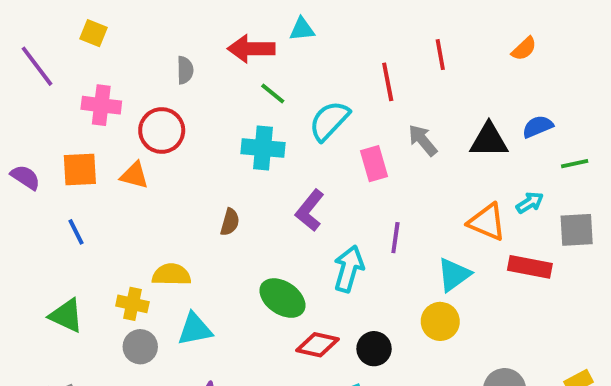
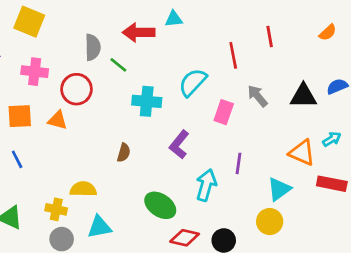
yellow square: (93, 33) -> (29, 22), size x1.6
gray semicircle: (185, 70) -> (93, 47), size x1.4
green line: (273, 93) -> (118, 65), moved
pink rectangle: (374, 164) -> (224, 112), turned 35

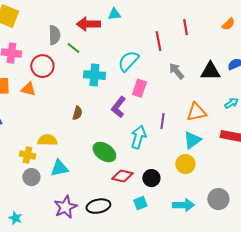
pink rectangle: (224, 112) -> (139, 88), moved
orange triangle: (302, 153) -> (196, 112), moved, turned -35

